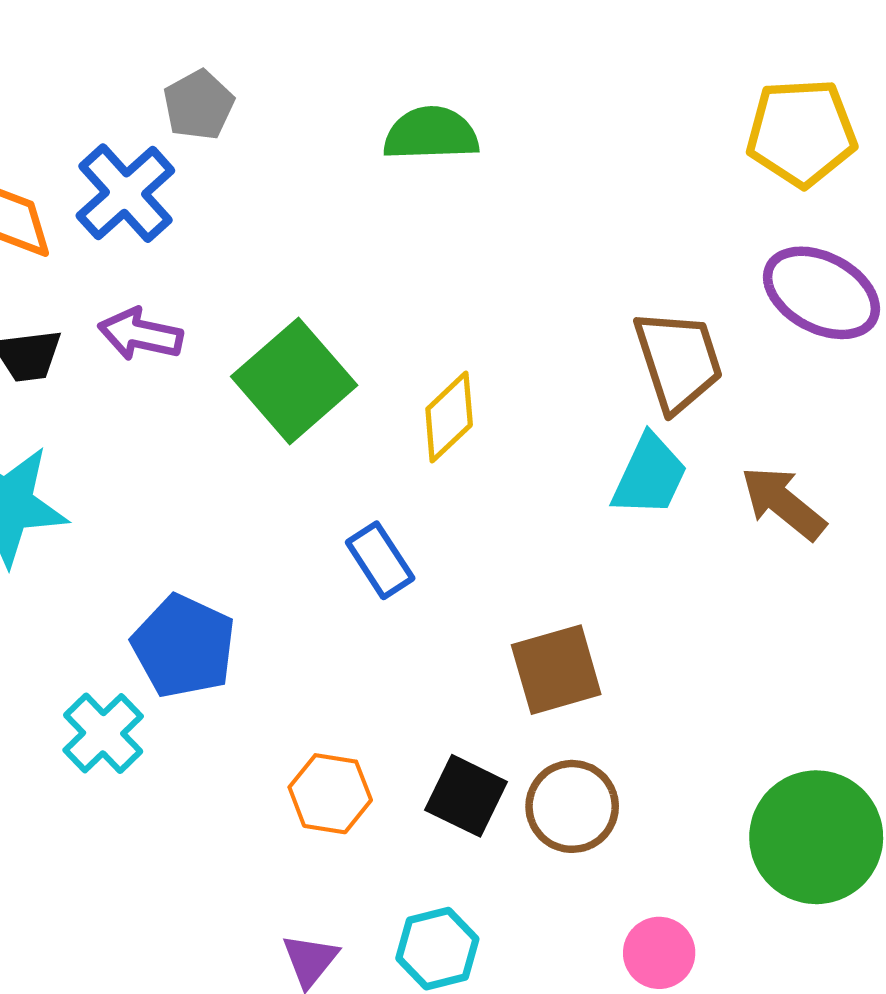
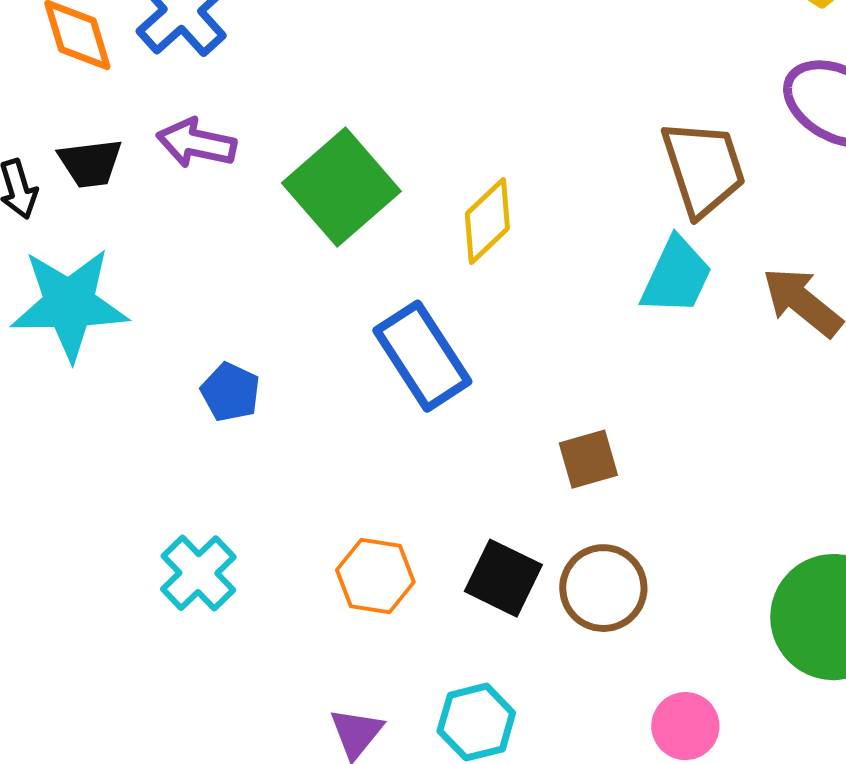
blue rectangle: (380, 560) -> (422, 356), size x1.5
blue pentagon: (184, 646) -> (230, 392), moved, size x0.6
brown square: (556, 670) -> (588, 459), size x0.7
cyan cross: (103, 733) -> (198, 573), moved

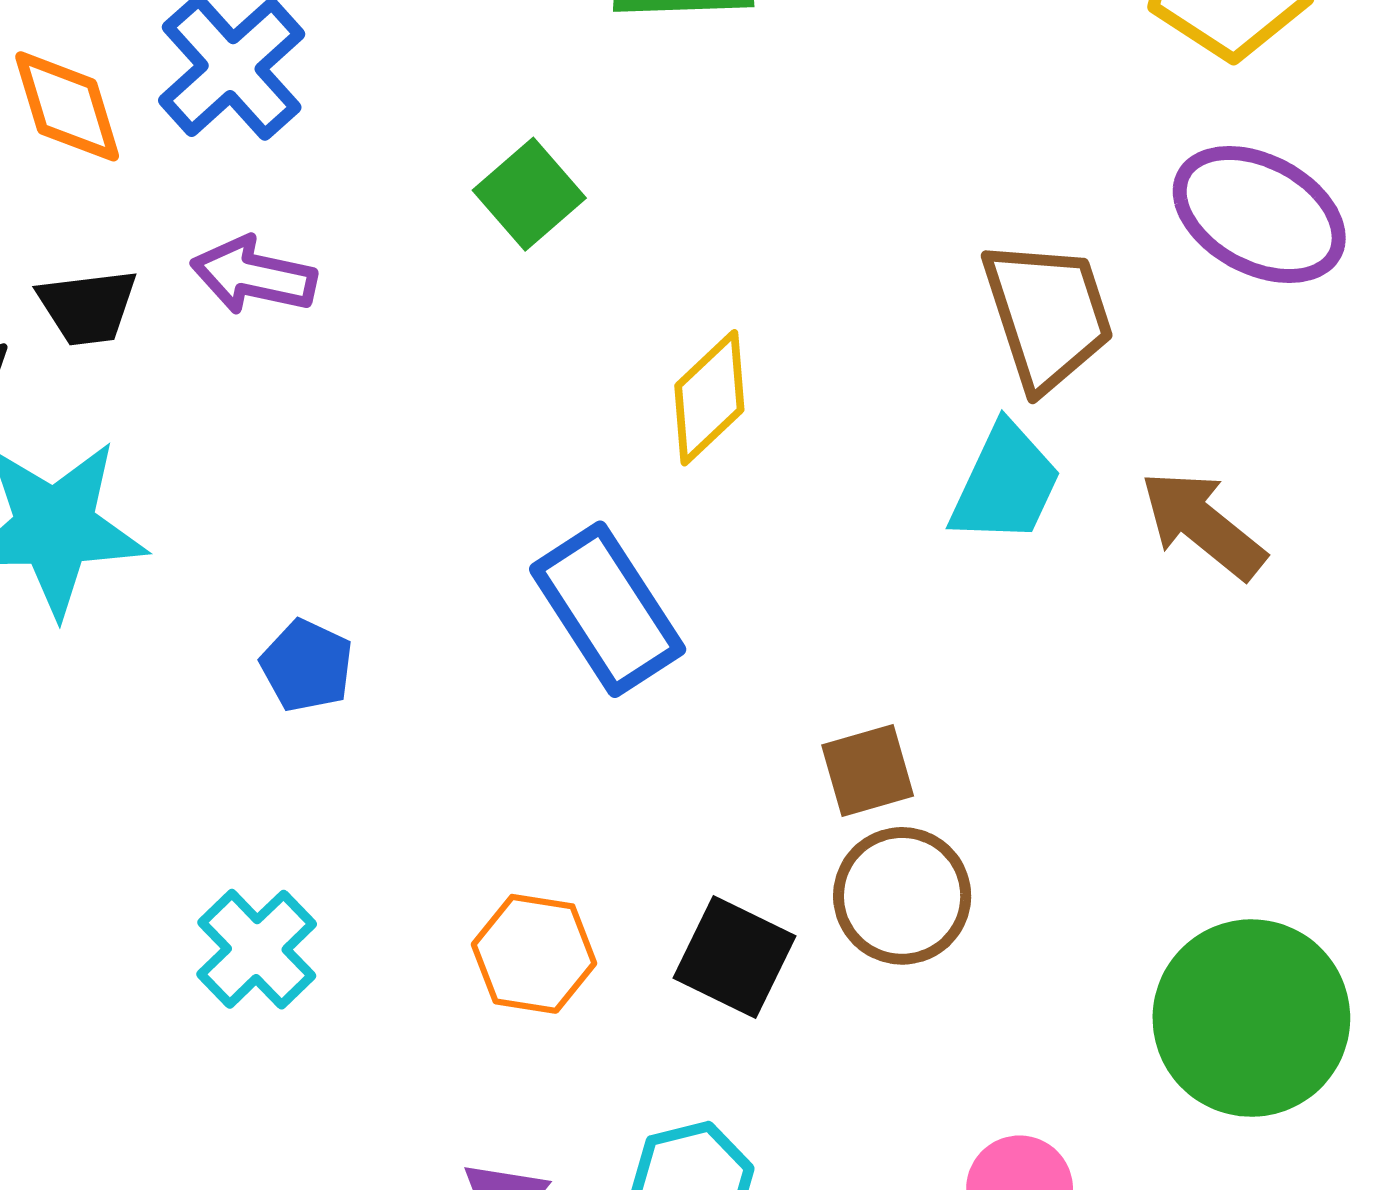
green square: (341, 187) -> (529, 194), moved, size x0.6
brown circle: (603, 588) -> (902, 896), moved

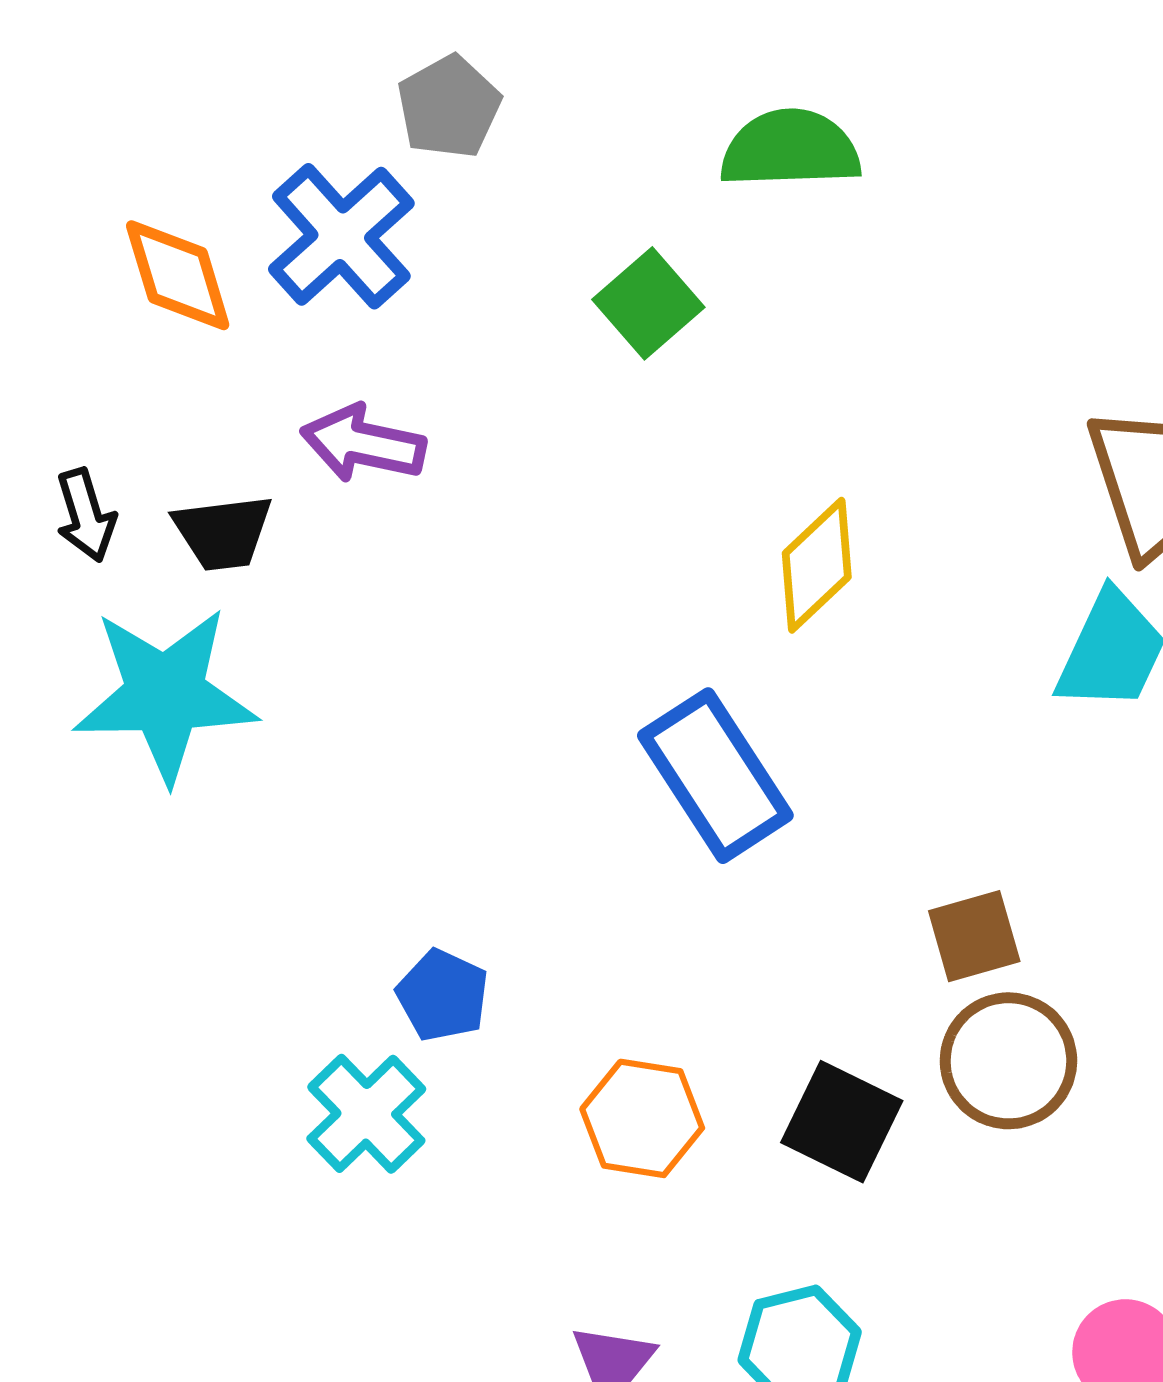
green square: (529, 194) -> (648, 303), moved
black trapezoid: (88, 307) -> (223, 532), moved
blue pentagon: (307, 666) -> (443, 995), moved

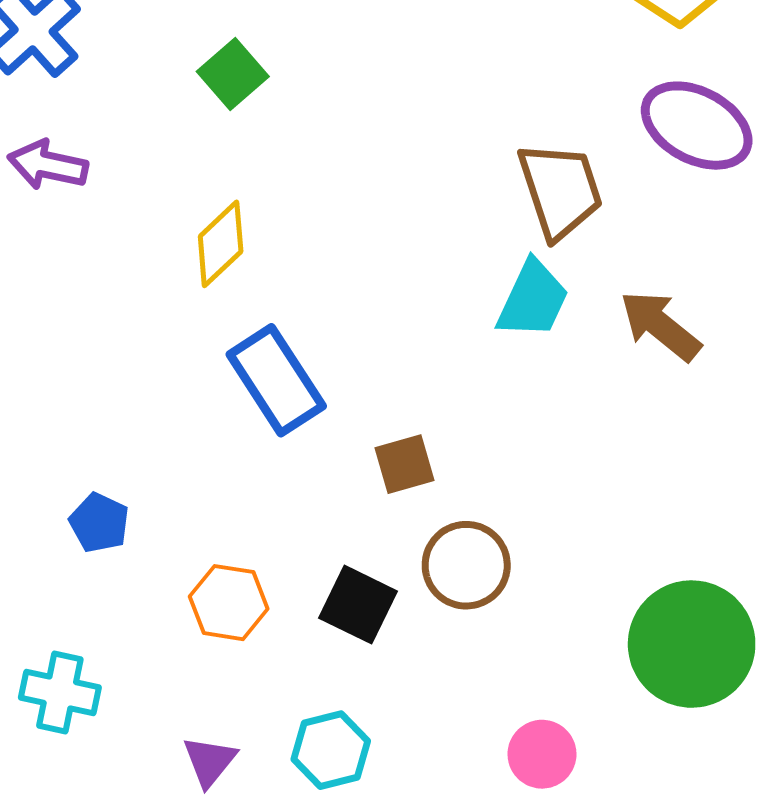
yellow diamond: (817, 565) -> (221, 244), moved
brown square: (974, 936) -> (405, 464), moved
cyan cross: (366, 1114) -> (60, 693), moved, turned -34

